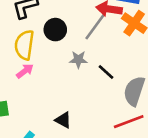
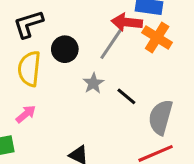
gray star: (78, 60) -> (93, 83), turned -30
pink arrow: (25, 71) -> (26, 114), moved

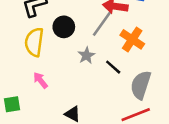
orange cross: (157, 37) -> (132, 39), moved
pink arrow: (26, 114) -> (40, 80), moved, turned -90

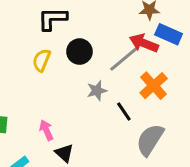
yellow semicircle: (34, 42) -> (42, 60), size x0.7
pink arrow: (40, 80) -> (46, 130), moved

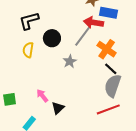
black line: (124, 112) -> (111, 69), moved
black triangle: (64, 153) -> (58, 108), turned 48

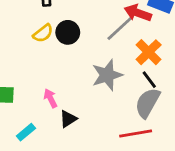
black circle: (52, 38) -> (68, 32), moved
yellow semicircle: (28, 50) -> (43, 33), turned -147
gray star: (70, 61) -> (107, 75), moved, size x1.6

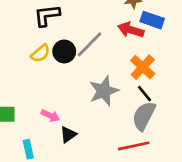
gray line: (120, 28) -> (89, 44), moved
pink arrow: (50, 98) -> (50, 116), turned 144
cyan rectangle: (26, 132) -> (28, 149), turned -60

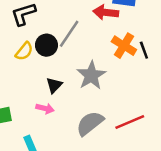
black line: (145, 94) -> (144, 50), moved, turned 30
gray semicircle: (144, 116) -> (90, 123), moved, turned 36
black triangle: (68, 135) -> (54, 85), moved

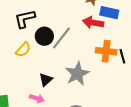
black circle: (46, 45) -> (44, 36), moved
orange cross: (124, 46) -> (106, 51), turned -30

